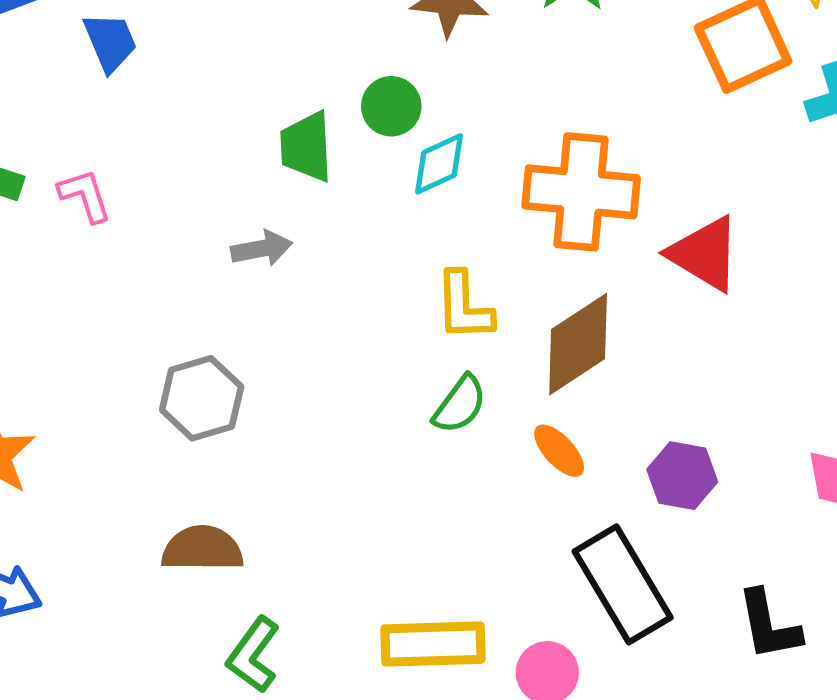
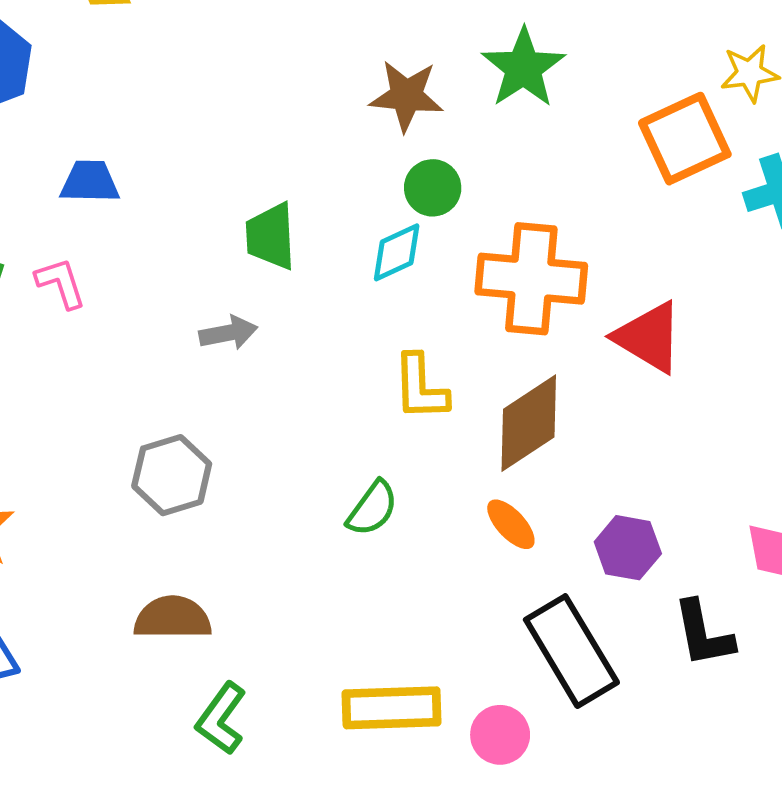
blue trapezoid: (110, 42) -> (90, 182), moved, turned -66
green circle: (391, 106) -> (433, 188), moved
green semicircle: (460, 404) -> (372, 508), moved
black L-shape: (769, 625) -> (703, 634), moved

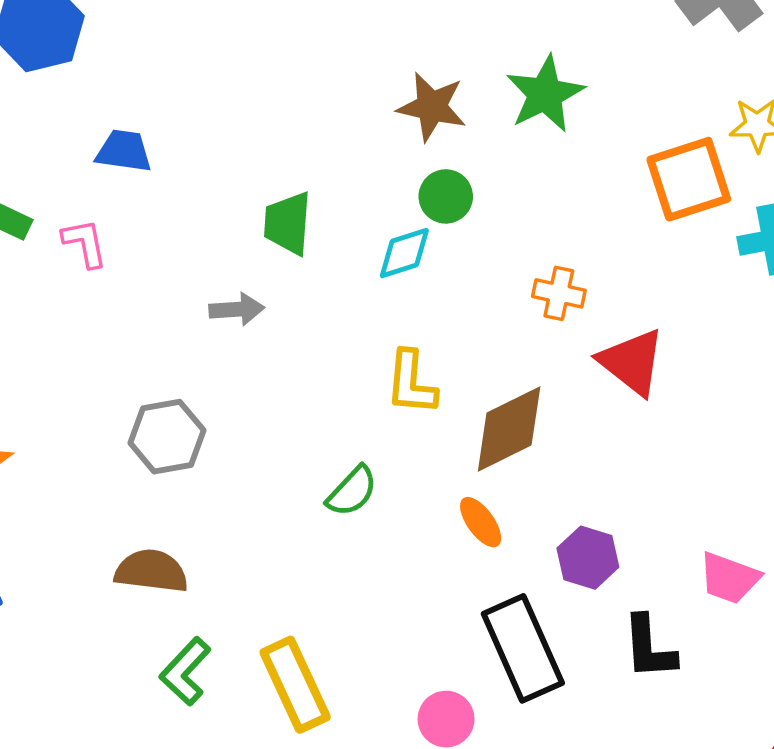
orange cross: (531, 279) -> (559, 293), moved, size x0.5
yellow rectangle: (392, 708) -> (295, 685), moved, turned 60

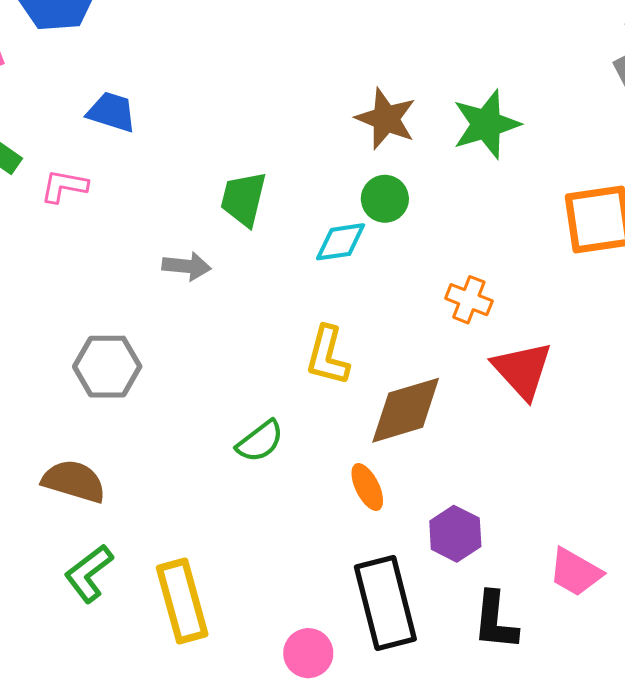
pink L-shape: (85, 243) -> (64, 186), turned -78

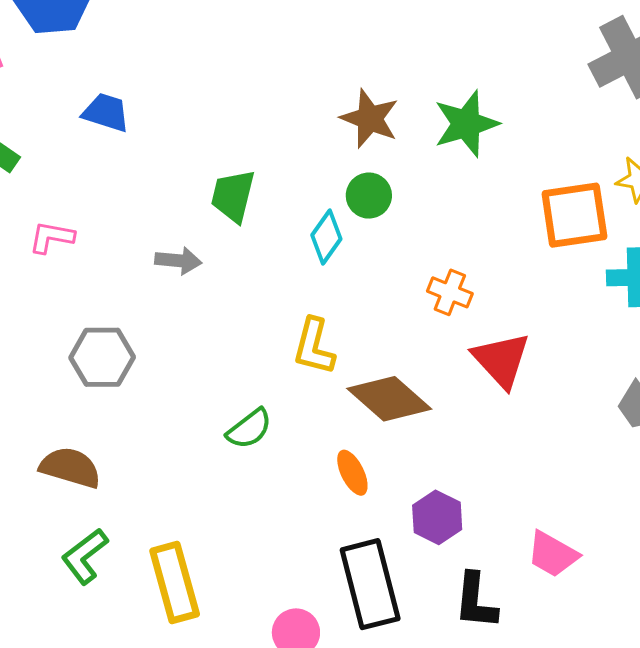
pink L-shape: (64, 186) -> (51, 237), moved
cyan diamond: (341, 242) -> (326, 237), turned -46
brown diamond: (406, 410) -> (389, 399), turned 58

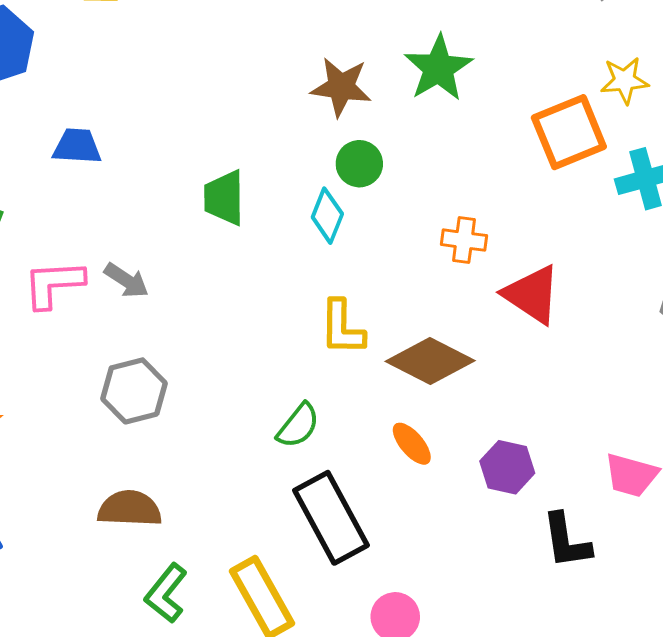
pink L-shape: (51, 237) -> (54, 284), size x1.4
gray arrow: (178, 261) -> (127, 280), moved, turned 42
black rectangle: (370, 584) -> (331, 518), moved

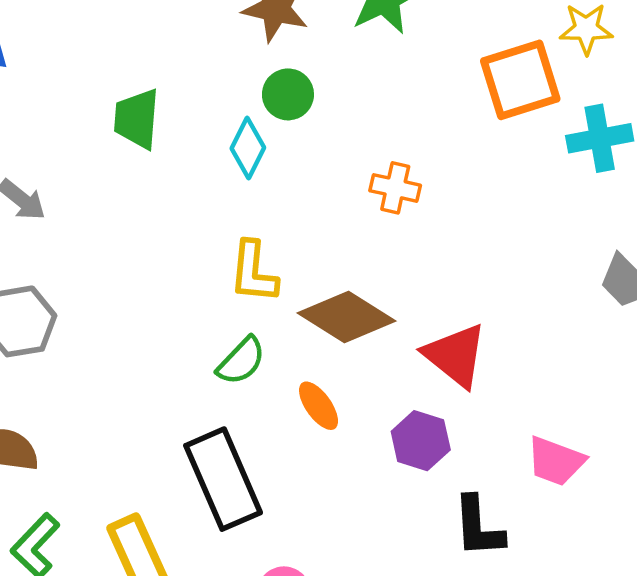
red triangle: (532, 294) -> (455, 355), moved
green semicircle: (298, 426) -> (241, 361), moved

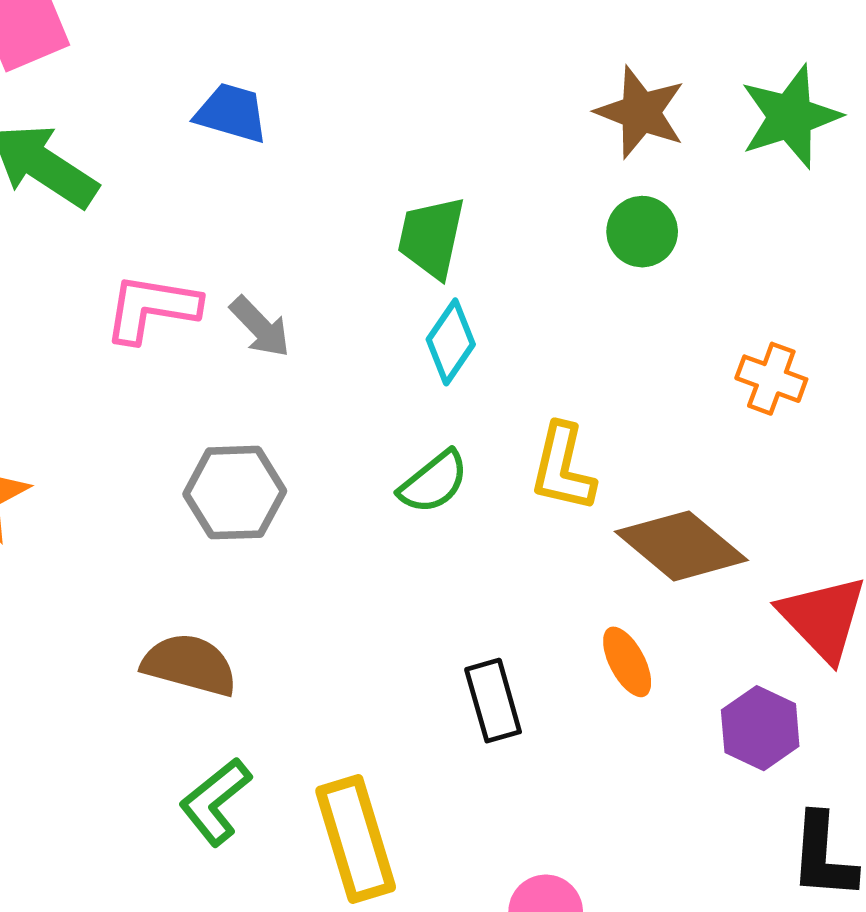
cyan diamond: (248, 148) -> (451, 342), moved
green semicircle: (241, 361) -> (434, 482), moved
black rectangle: (223, 479) -> (493, 701), moved, size x0.6

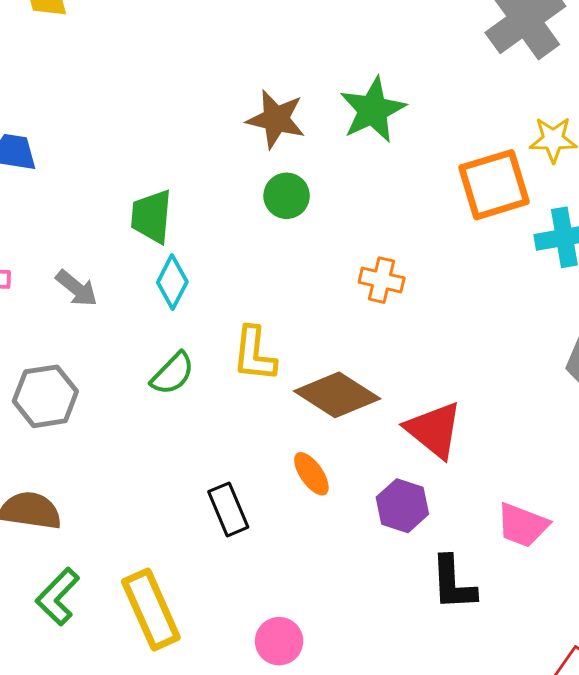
gray arrow: (260, 327) -> (77, 288), moved

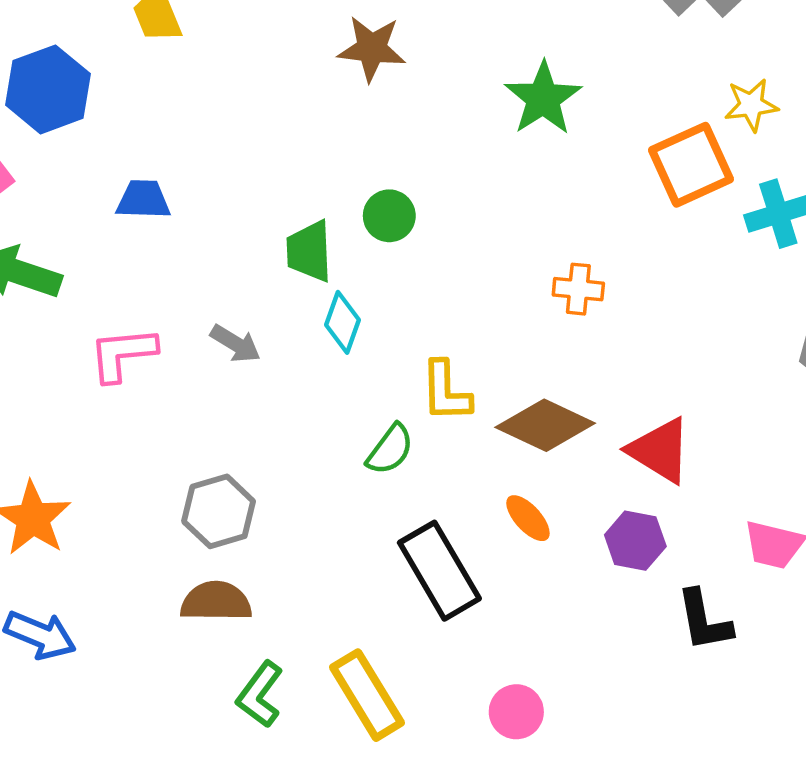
brown star: (276, 119) -> (372, 48), moved
green circle: (287, 196) -> (389, 216), moved
green semicircle: (173, 374) -> (390, 450), moved
gray hexagon: (45, 396) -> (219, 511), moved
black rectangle: (228, 509) -> (439, 571), size x1.6

